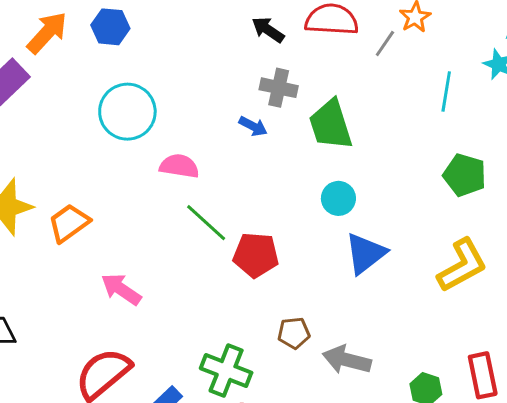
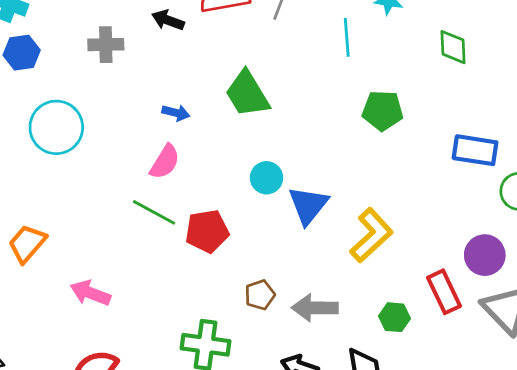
gray cross: (279, 88) -> (106, 45), moved
pink semicircle: (179, 166) -> (165, 162), moved, turned 126
cyan circle: (338, 198) -> (266, 178), moved
yellow L-shape: (462, 265) -> (371, 235), moved

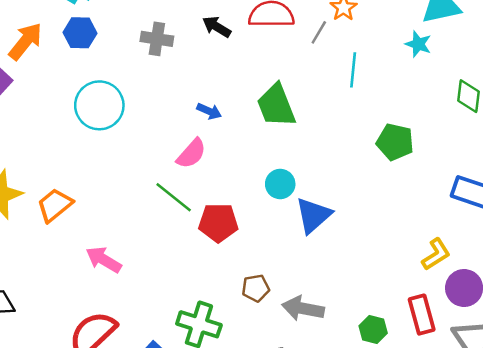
cyan line: (347, 37) -> (353, 70), moved
yellow L-shape: (371, 235) -> (436, 254), moved, size x0.7

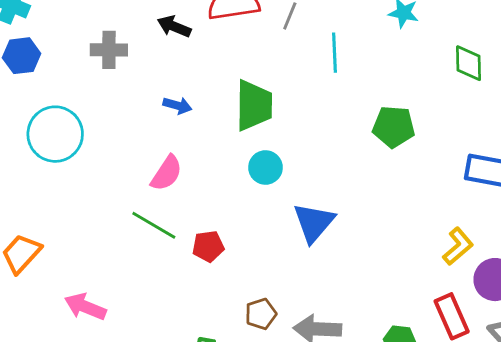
green trapezoid: (276, 106) -> (254, 105), turned -150
blue arrow: (209, 111) -> (177, 105), moved
cyan circle: (280, 184) -> (265, 167), moved
red pentagon: (218, 223) -> (208, 246), size x0.7

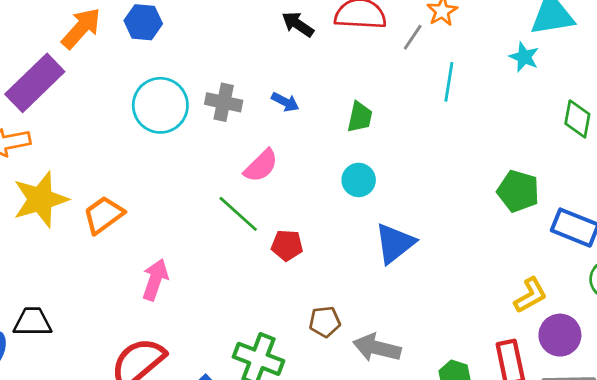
gray cross: (109, 50) -> (224, 102), moved
green trapezoid: (254, 105) -> (360, 117), size x0.6
green pentagon: (394, 127) -> (518, 191), moved
pink arrow: (85, 307) -> (155, 280), turned 75

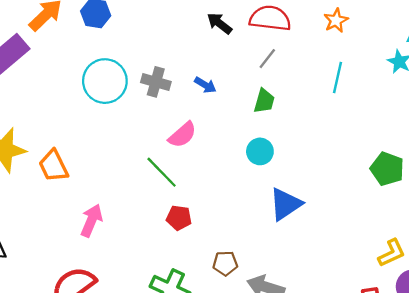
gray line: (413, 37) -> (267, 59), moved
orange trapezoid: (103, 215) -> (53, 166), turned -84
red pentagon: (287, 245) -> (179, 218), moved

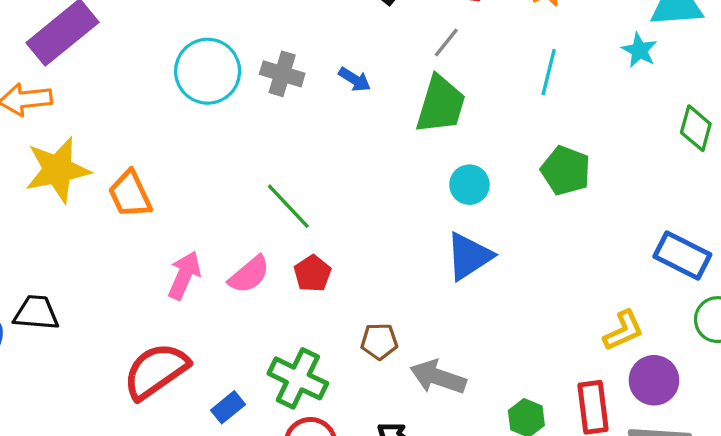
green trapezoid: (264, 101) -> (441, 105), size x1.6
pink semicircle: (182, 135) -> (249, 275), moved
cyan circle: (260, 151) -> (469, 185), moved
green pentagon: (387, 169) -> (566, 171), moved
red pentagon: (179, 218) -> (313, 274), turned 30

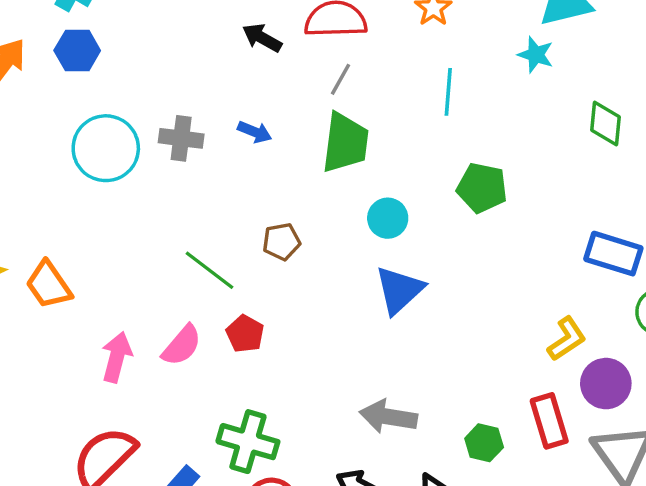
brown pentagon: (379, 341) -> (281, 242), moved

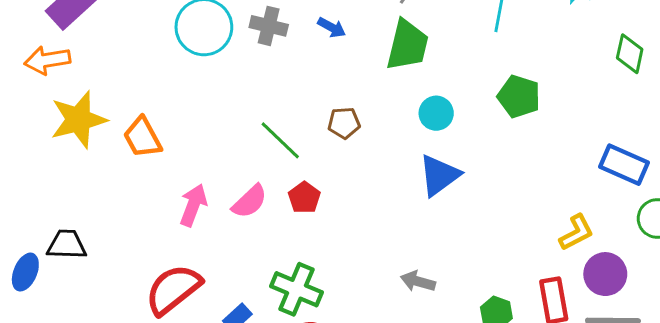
gray arrow: (388, 417) -> (418, 281), size x0.7

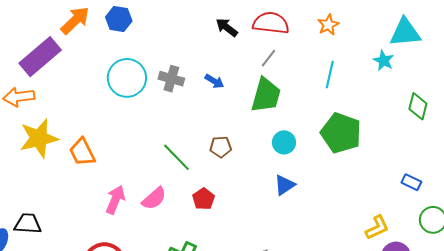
green pentagon: (519, 96) -> (341, 133), size x1.4
blue rectangle: (624, 165) -> (411, 182), size x0.6
blue triangle: (439, 175) -> (285, 185), size x0.7
red pentagon: (304, 198) -> (204, 199), moved

